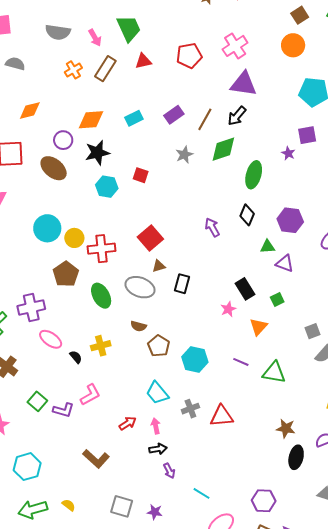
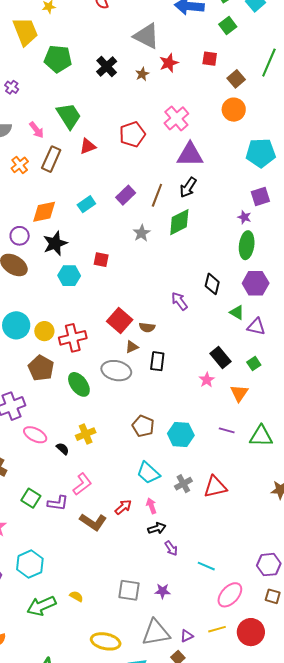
green ellipse: (254, 175) -> (247, 245), moved
green triangle: (267, 247) -> (237, 312), turned 42
brown semicircle: (138, 326) -> (147, 327), moved
brown L-shape: (96, 459) -> (93, 522), moved

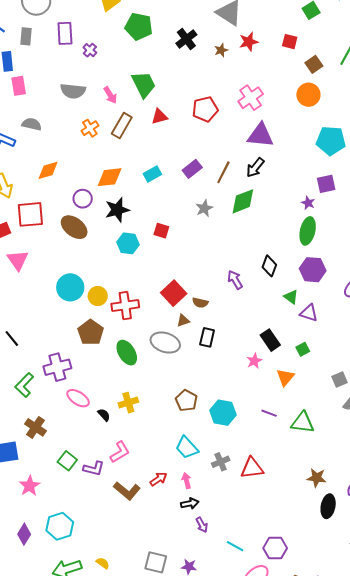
purple hexagon: (269, 565) -> (275, 548), moved

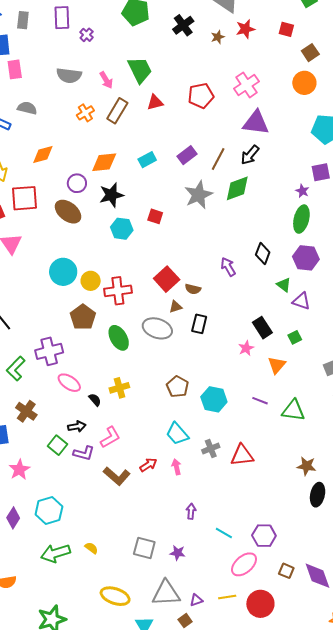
gray star: (204, 208) -> (198, 195), size x1.6
black arrow: (190, 503) -> (77, 426), moved
purple arrow: (202, 525) -> (191, 511), turned -147

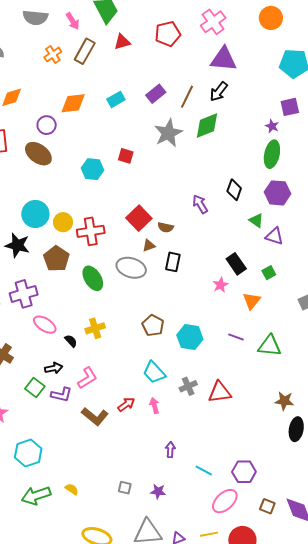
black star: (111, 195) -> (17, 245), moved, turned 30
gray square: (144, 548) -> (125, 488), size x0.6

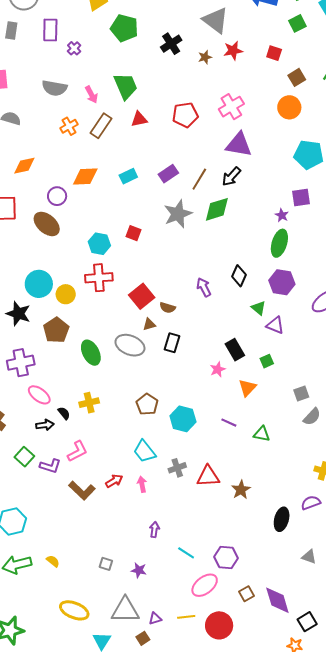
red cross: (91, 231) -> (99, 278), moved
green triangle: (270, 346) -> (262, 434), size x0.7
black arrow: (54, 368) -> (45, 425), moved
brown star: (284, 401) -> (241, 490), moved, turned 30
brown square: (267, 506) -> (246, 594), turned 35

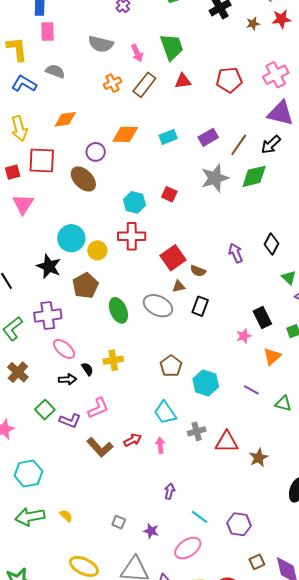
pink ellipse: (205, 585) -> (188, 548), moved

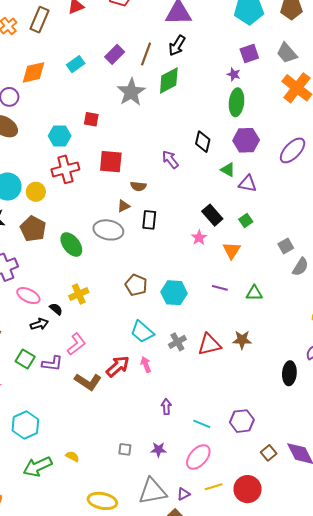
red square: (173, 258) -> (111, 162), moved, turned -35
red arrow: (133, 440) -> (118, 366), size x1.4
brown star: (259, 458) -> (242, 340), moved, turned -30

